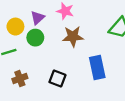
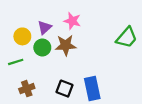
brown star: (73, 36) -> (66, 45), moved
blue rectangle: (97, 67) -> (92, 89), moved

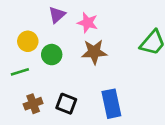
purple triangle: (45, 28) -> (57, 15), moved
brown star: (66, 45) -> (94, 52), moved
black square: (65, 89) -> (66, 104), moved

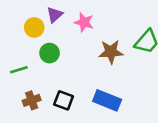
yellow circle: (28, 41) -> (34, 27), moved
brown star: (94, 52) -> (111, 52), moved
blue rectangle: (111, 104) -> (107, 100), turned -56

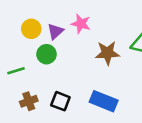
purple triangle: (55, 15) -> (55, 31), moved

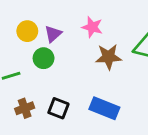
pink star: (81, 24) -> (92, 27), moved

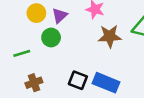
black square: (58, 108) -> (78, 80), moved

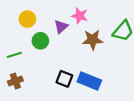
purple triangle: (60, 16) -> (61, 27), moved
brown cross: (34, 83) -> (15, 81), moved

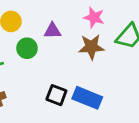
pink star: (80, 16) -> (94, 17), moved
purple triangle: (61, 27) -> (52, 31), turned 40

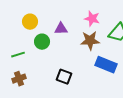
blue rectangle: (87, 98) -> (106, 65), moved

